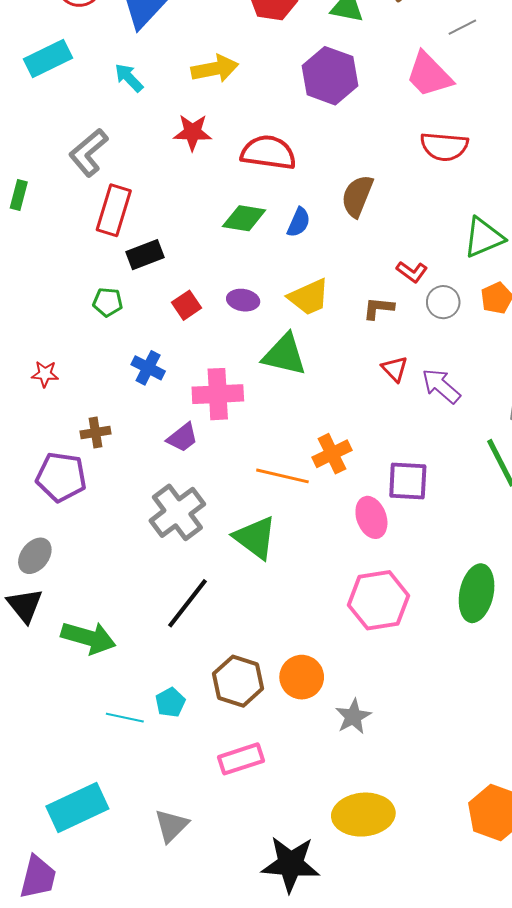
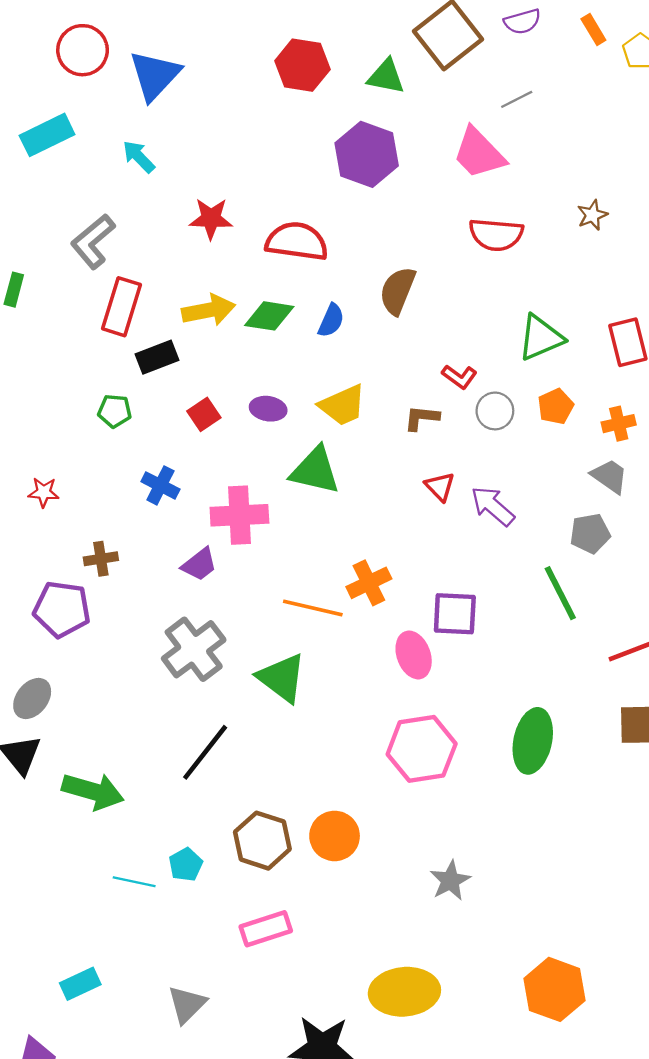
yellow arrow: (215, 69) -> (209, 310), moved
gray star: (353, 717) -> (450, 881), moved
cyan rectangle: (77, 807) -> (80, 984), size x0.6

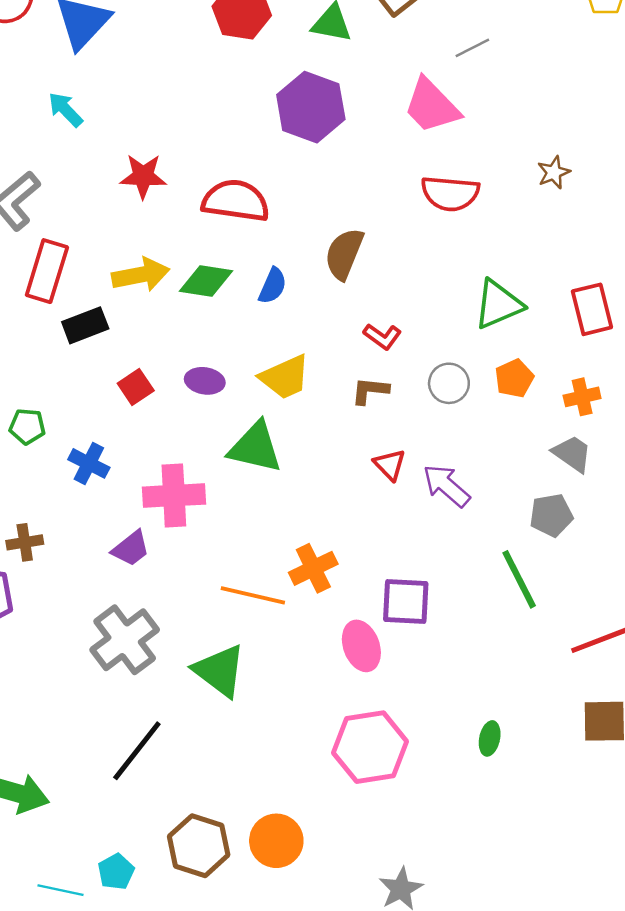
red L-shape: (459, 377) -> (382, 336), moved
green pentagon: (115, 411) -> (27, 426), moved
green ellipse: (533, 741) -> (490, 738), size x0.5

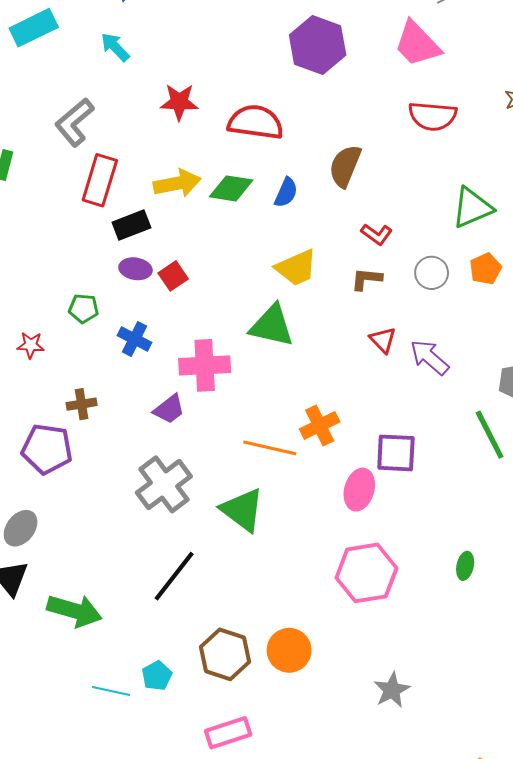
purple ellipse: (205, 381) -> (135, 269), moved
pink ellipse: (361, 646) -> (359, 490), turned 36

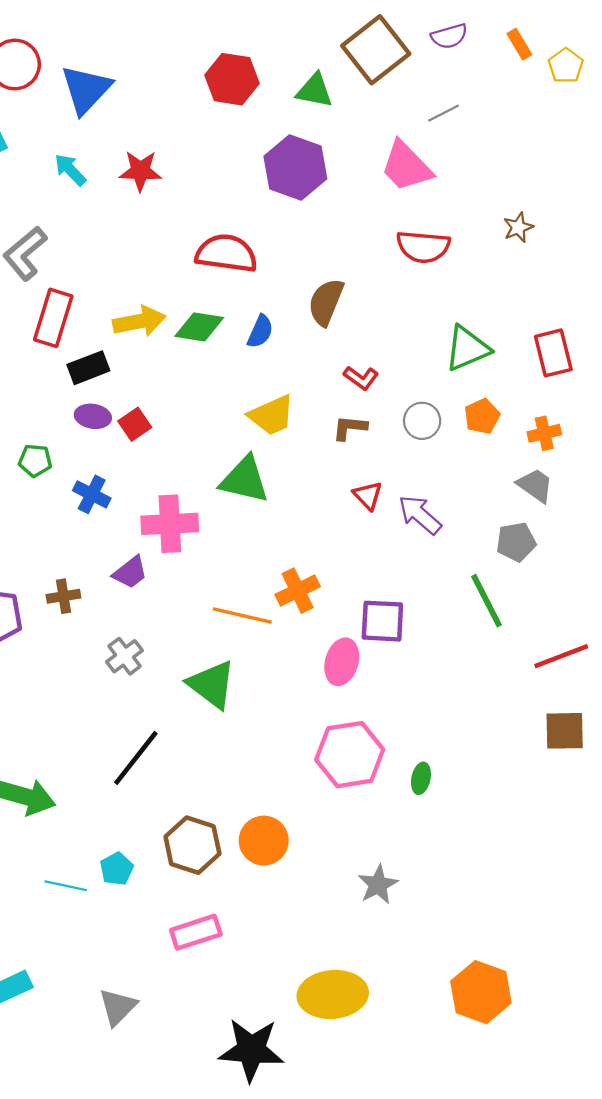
red star: (179, 102) -> (140, 171), moved
brown cross: (82, 404) -> (63, 596), moved
gray cross: (164, 484) -> (125, 656), size x0.6
green ellipse: (465, 566) -> (421, 778), moved

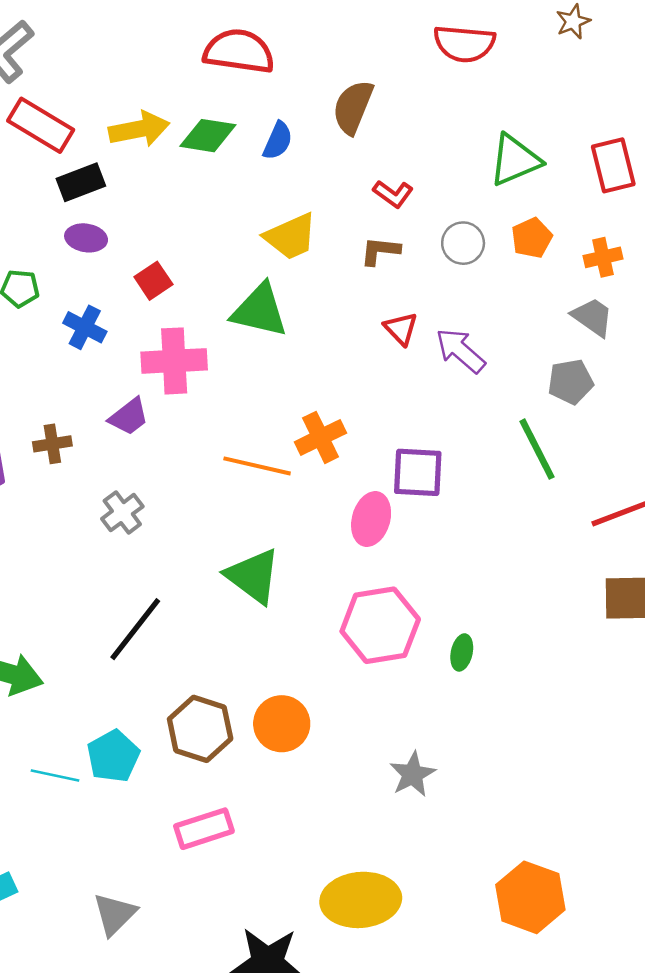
red rectangle: (53, 318) -> (41, 125), turned -76
red square: (135, 424) -> (153, 281), moved
green triangle: (212, 684) -> (253, 576), moved
cyan pentagon: (117, 869) -> (113, 756), size x1.4

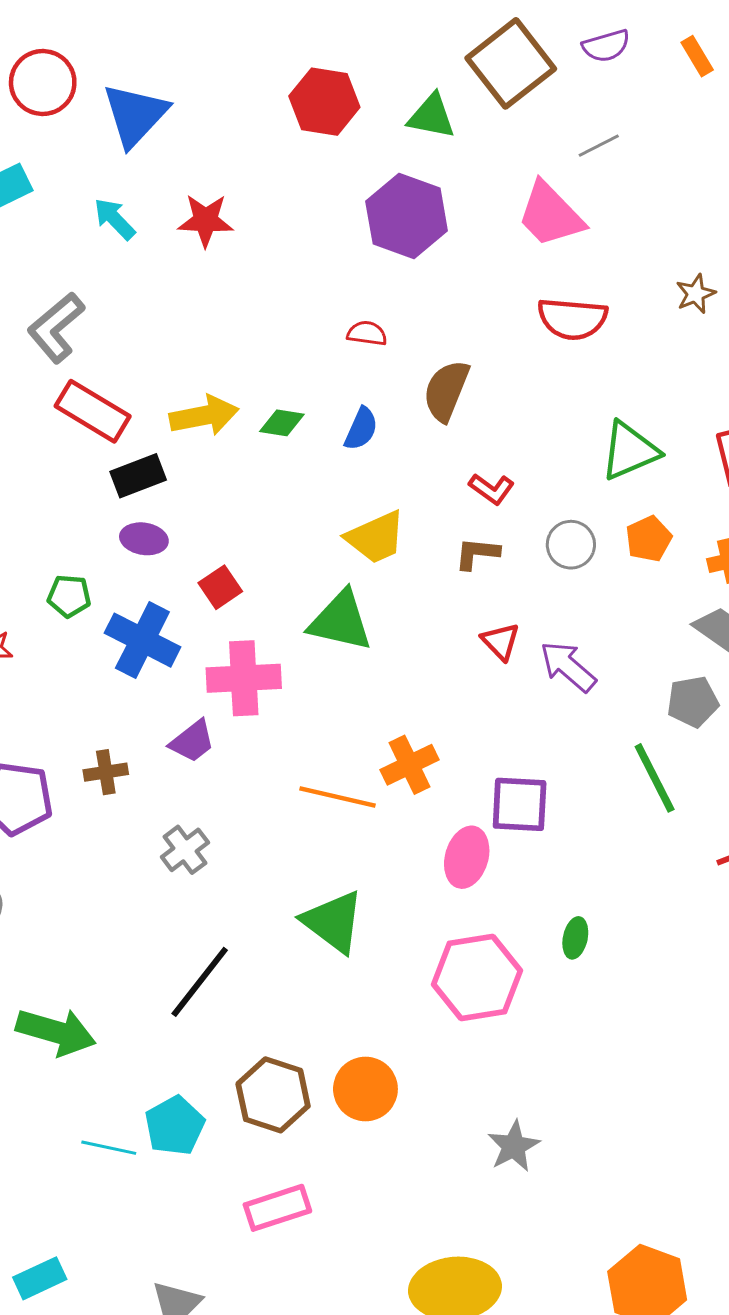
red semicircle: (239, 51) -> (367, 333), moved, size x0.5
green diamond: (208, 136) -> (282, 423), size x0.7
blue cross: (85, 327) -> (142, 640), size x1.5
green ellipse: (462, 652) -> (575, 938), moved

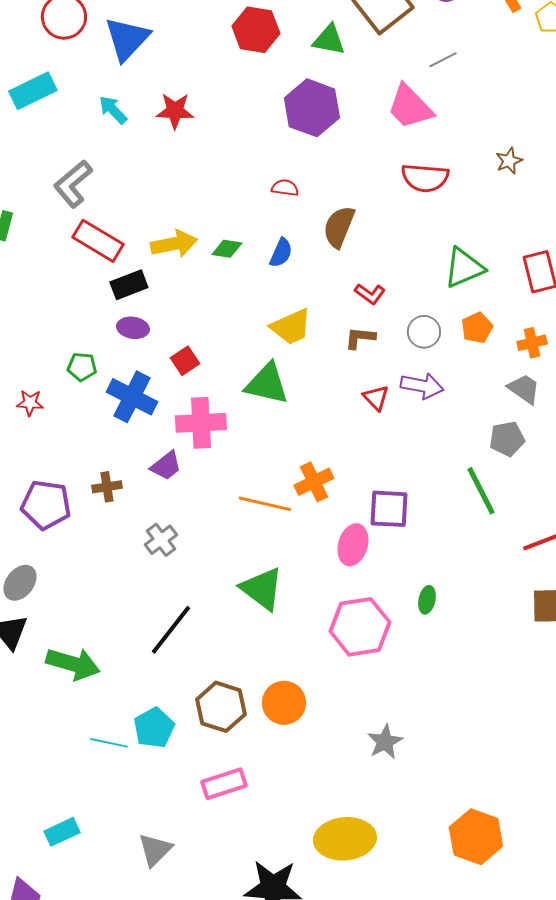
purple arrow: (568, 666) -> (422, 386), moved, turned 150

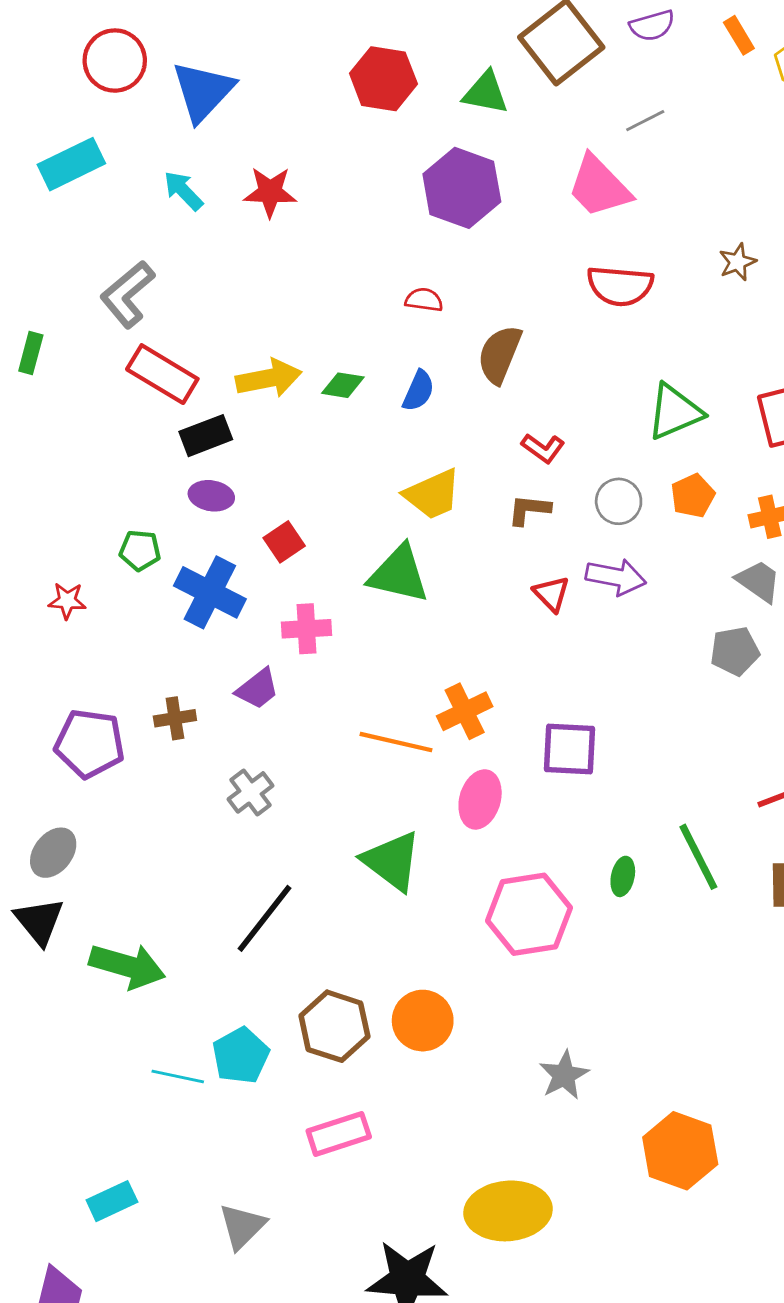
pink cross: (201, 423) -> (306, 629), size x0.7
green line: (481, 491) -> (698, 857), moved
pink ellipse: (353, 545) -> (480, 799), moved
orange hexagon: (476, 837) -> (680, 1151), moved

